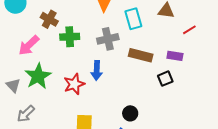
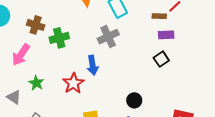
gray cross: (108, 39) -> (108, 37), moved
brown rectangle: (141, 55) -> (159, 16), moved, size x0.6
green star: (38, 76) -> (36, 83), size x0.6

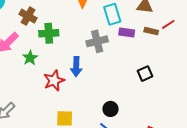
purple rectangle: (166, 35) -> (127, 33), moved
green star: (36, 83) -> (30, 58), moved

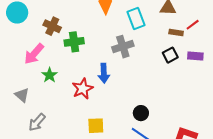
purple rectangle: (127, 33) -> (195, 56), moved
green star: (30, 58) -> (50, 75), moved
black square: (145, 74) -> (170, 55), moved

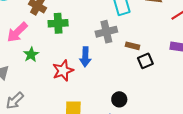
brown rectangle: (176, 32) -> (133, 46), moved
black square: (170, 55) -> (145, 61), moved

